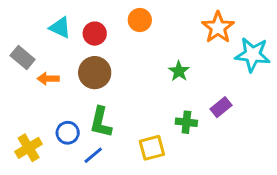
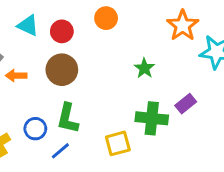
green cross: (186, 122) -> (152, 118), size x1.5

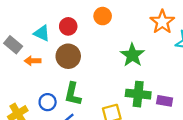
cyan triangle: (28, 25) -> (42, 33), moved
green star: (144, 68) -> (132, 55), size x1.5
purple rectangle: (186, 104) -> (165, 101), moved, turned 49

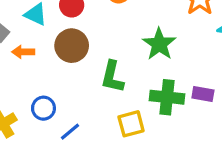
green L-shape: (73, 94) -> (112, 77), moved
purple rectangle: (165, 101) -> (203, 94), moved

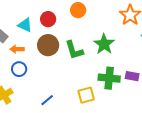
green L-shape: (112, 77) -> (74, 50), moved, turned -30
blue circle: (43, 108) -> (19, 69), moved

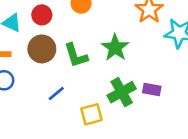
green cross: (109, 78) -> (122, 92), turned -35
blue line: (47, 100) -> (56, 93), moved

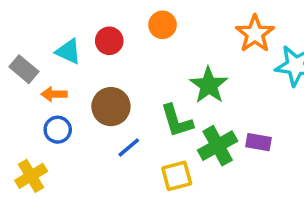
brown circle: (42, 49) -> (111, 107), moved
green L-shape: (76, 55) -> (177, 121), moved

